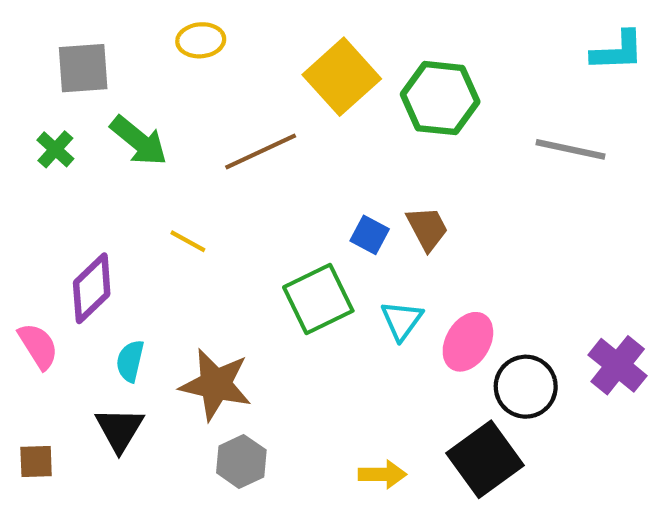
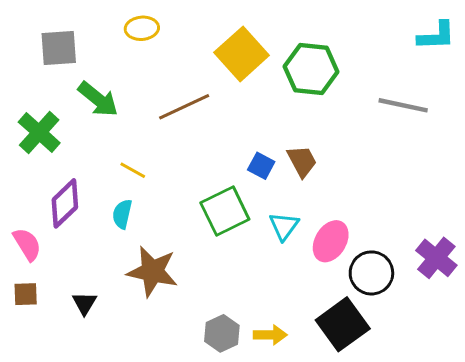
green cross: (55, 149) -> (39, 132), moved, size x1.6
cyan semicircle: (130, 361) -> (122, 214), moved
black triangle: (119, 429) -> (84, 303), size x0.7
brown square: (36, 461) -> (26, 294), moved
gray hexagon: (241, 461) -> (222, 333), moved

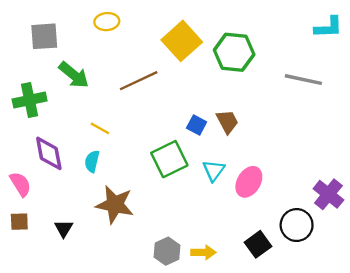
green cross: (39, 132) -> (30, 100), turned 36
purple diamond: (65, 203) -> (49, 153), turned -57
black circle: (371, 273) -> (297, 225), moved
black square: (343, 324) -> (258, 244), size x0.7

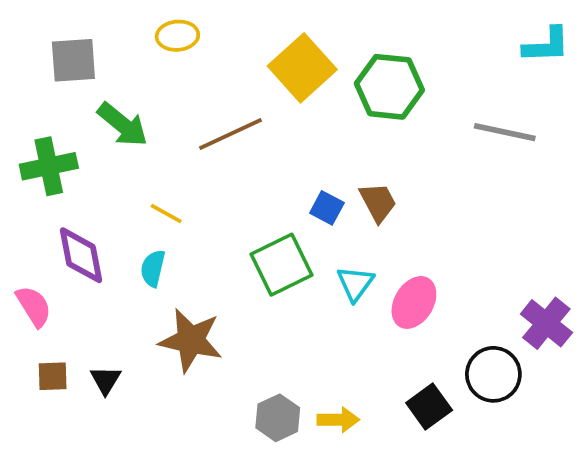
brown square: (19, 222) -> (53, 376), moved

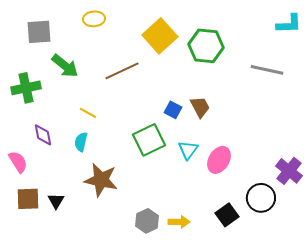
purple diamond: (81, 255) -> (43, 135), size x0.7
brown square: (53, 376) -> (28, 199), size x1.4

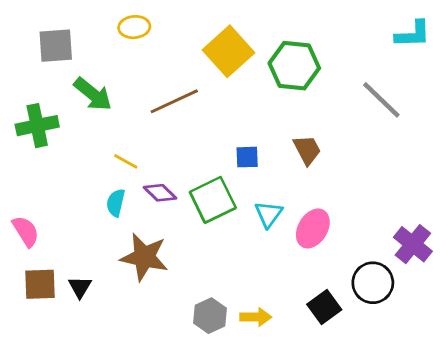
gray line: (267, 70) -> (381, 100), turned 32
brown trapezoid: (200, 107) -> (307, 150), moved
blue square: (173, 110) -> (247, 157), turned -30
purple diamond: (43, 135) -> (160, 193), moved, turned -35

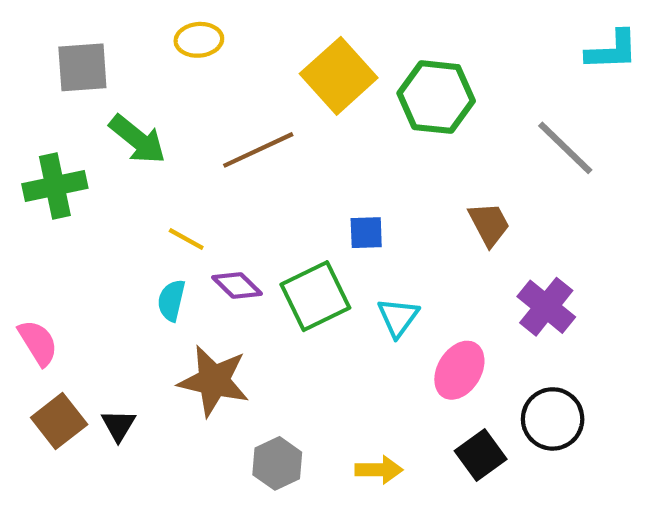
brown trapezoid: (307, 150) -> (489, 224), moved
pink ellipse: (313, 228) -> (459, 370), moved
purple cross: (413, 244) -> (546, 307), moved
brown square: (40, 284) -> (59, 421), turned -36
gray hexagon: (210, 316) -> (277, 463), moved

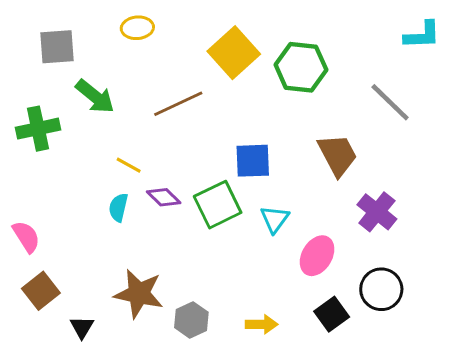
brown trapezoid: (489, 224) -> (337, 155), size x1.4
blue square: (366, 233) -> (253, 161), size x1.5
brown star: (214, 381) -> (139, 294), moved
black triangle: (118, 425) -> (82, 327), moved

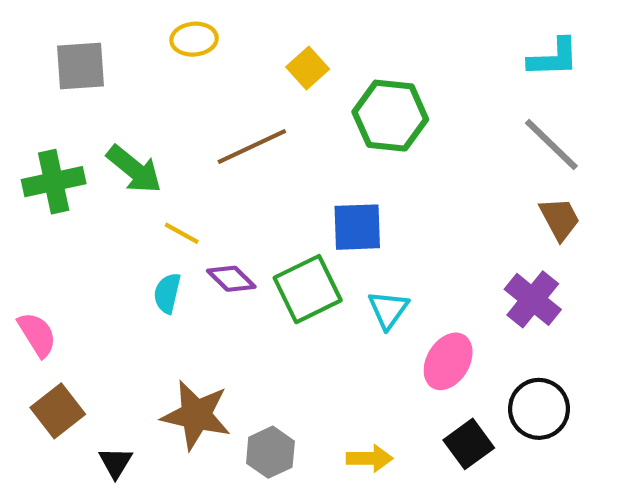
cyan L-shape: (422, 35) -> (553, 58), moved
yellow square: (234, 53) -> (308, 68), moved, size x0.6
green hexagon: (301, 67) -> (390, 116), moved
green arrow: (95, 96) -> (134, 169), moved
brown trapezoid: (337, 155) -> (560, 219), moved, size x0.7

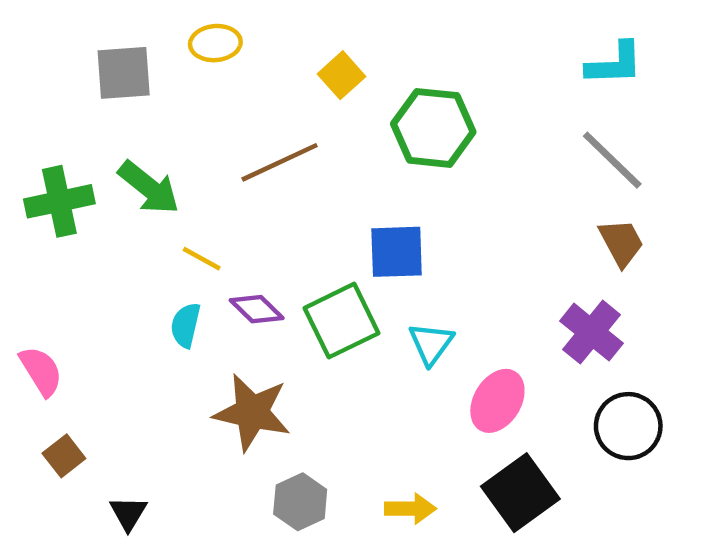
gray square: (80, 66) -> (124, 73), moved
black circle: (539, 409) -> (628, 426), moved
brown square: (58, 411) -> (64, 456), size x0.7
brown star: (196, 415) -> (252, 412), moved
black square: (469, 444) -> (520, 493), size x1.4

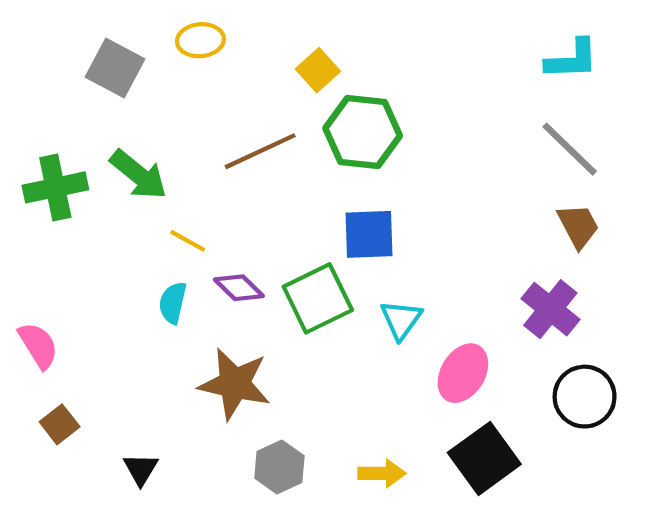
gray square: (124, 73) -> (115, 68), turned 32
green hexagon: (433, 128) -> (363, 132), moved
black triangle: (128, 513) -> (141, 469), moved

